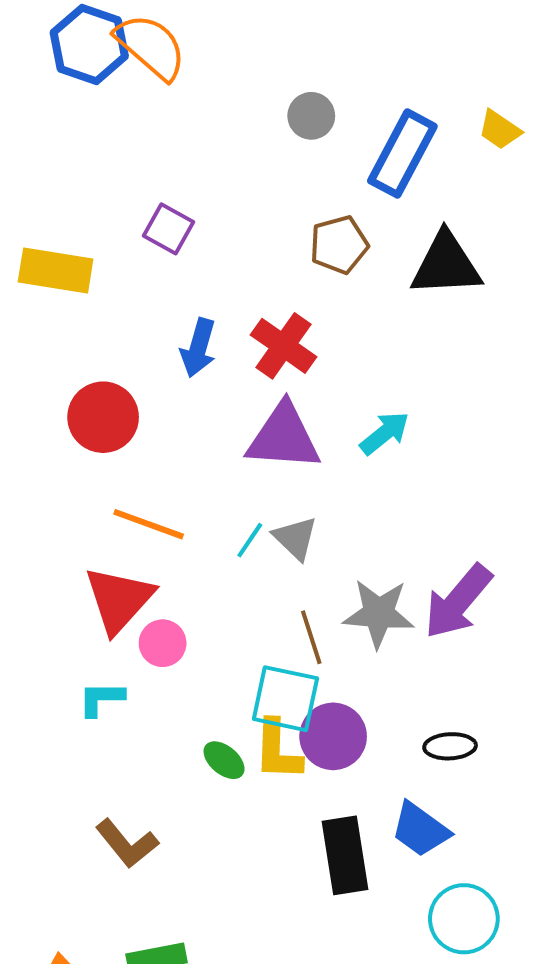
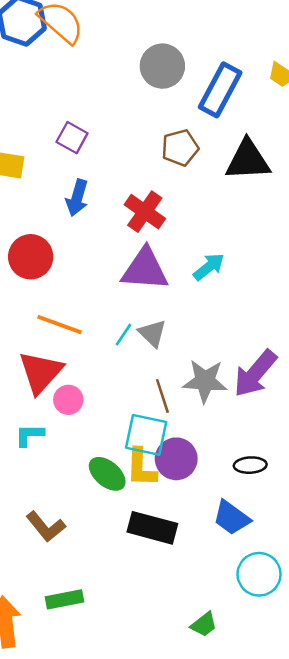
gray circle: (311, 116) -> (162, 66), size x1.5
blue arrow: (198, 348) -> (77, 198), moved
green ellipse: (224, 760) -> (107, 474), size x1.4
black rectangle: (345, 855) -> (152, 528), moved, turned -66

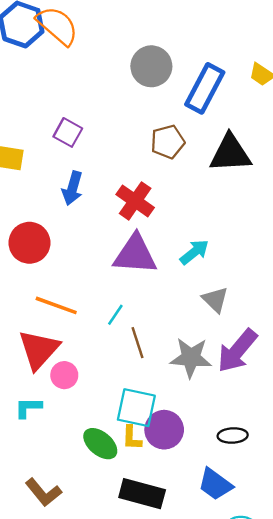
gray triangle: (152, 333) -> (215, 300), moved
brown line: (162, 396) -> (137, 343), moved
yellow L-shape: (141, 468) -> (132, 438), size x0.7

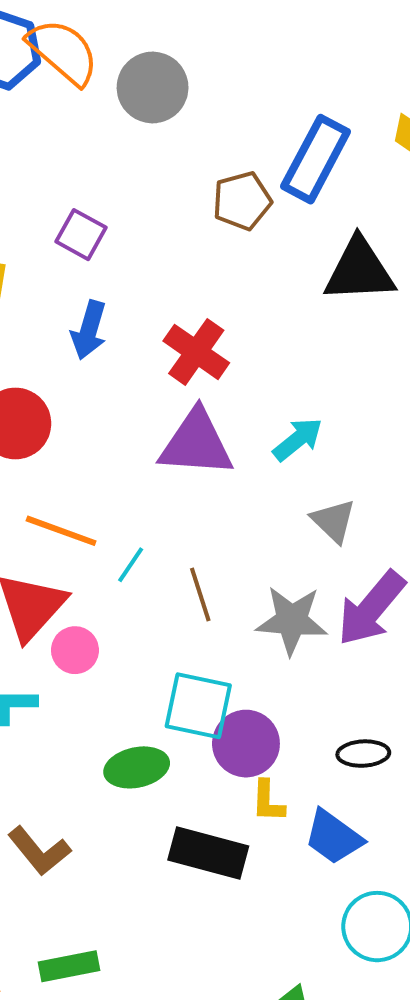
gray circle: (151, 66) -> (153, 87), moved
brown pentagon: (168, 142) -> (242, 201), moved
cyan line: (115, 315) -> (131, 565), moved
yellow L-shape: (132, 438) -> (268, 801), moved
green ellipse: (100, 444) -> (137, 767), turned -52

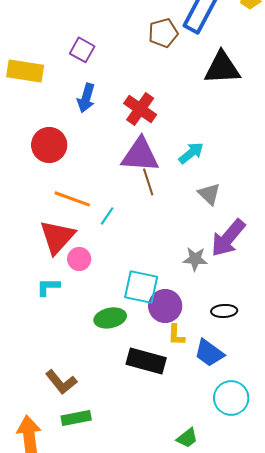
brown line: (200, 594) -> (148, 182), moved
gray star: (292, 620) -> (195, 259), moved, size x0.7
brown L-shape: (39, 851) -> (61, 382), moved

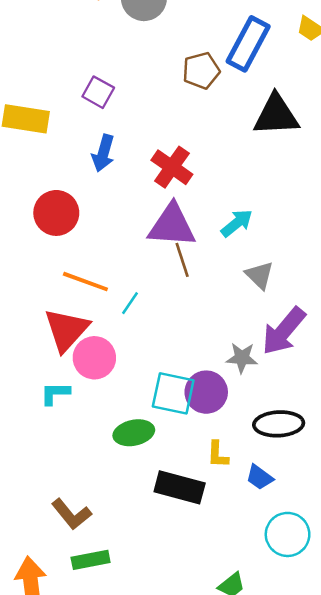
pink circle: (79, 259) -> (94, 358), size x1.4
purple circle: (165, 306) -> (206, 392), moved
black ellipse: (224, 311) -> (279, 424), size x1.5
blue trapezoid: (209, 353) -> (260, 477), size x0.7

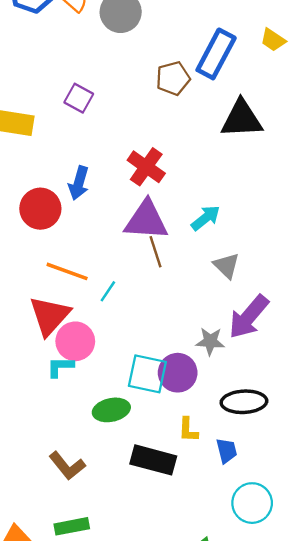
blue arrow: (103, 153) -> (79, 183), moved
cyan L-shape: (55, 393) -> (60, 367), moved
blue trapezoid: (260, 477) -> (227, 451), turned -140
brown L-shape: (72, 514) -> (67, 466), moved

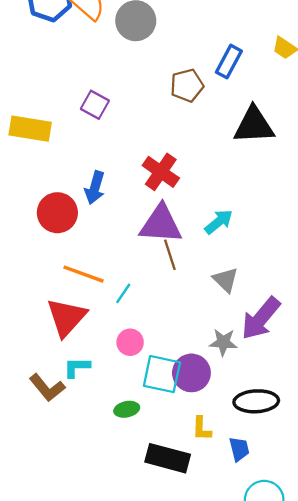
blue rectangle: (216, 54) -> (229, 62), size x0.7
gray triangle: (227, 266) -> (226, 280), moved
pink circle: (75, 341) -> (130, 342), moved, size x0.7
green ellipse: (111, 410) -> (127, 409), size x0.7
brown L-shape: (67, 466) -> (47, 388), moved

